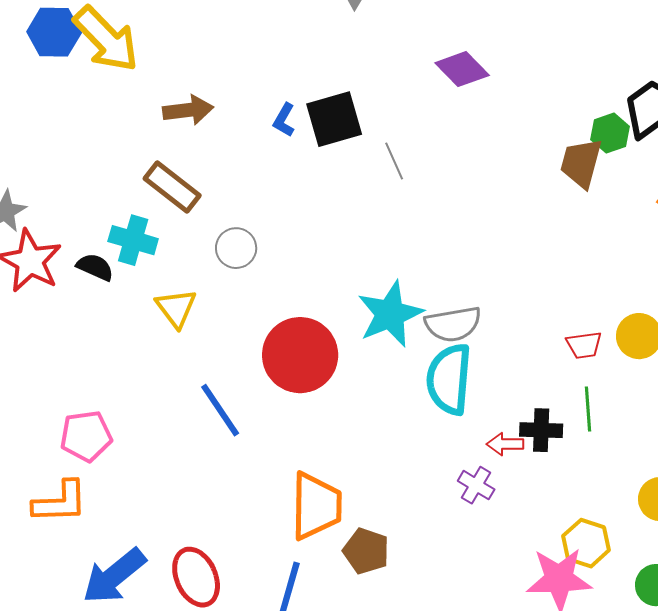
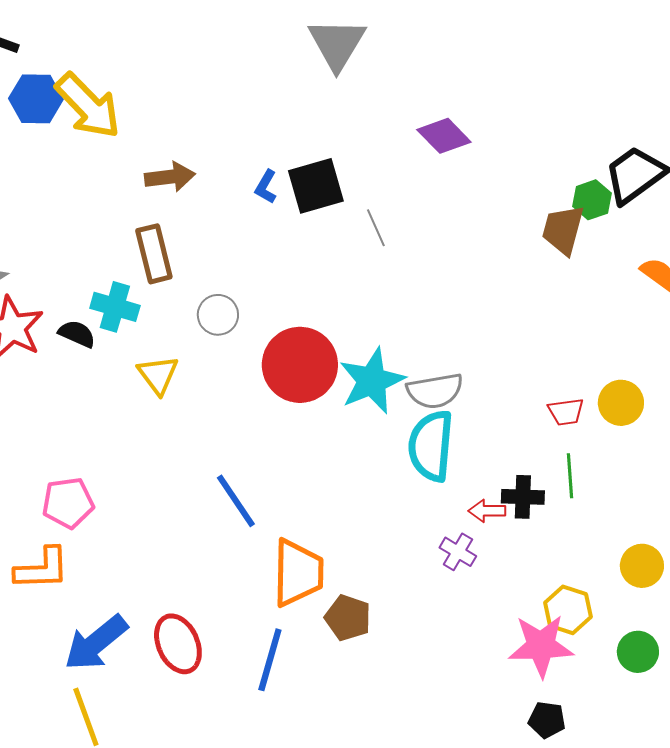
brown rectangle: (172, 187) -> (154, 254), turned 38
red circle: (300, 355) -> (300, 365), moved
blue line: (220, 410) -> (236, 501), moved

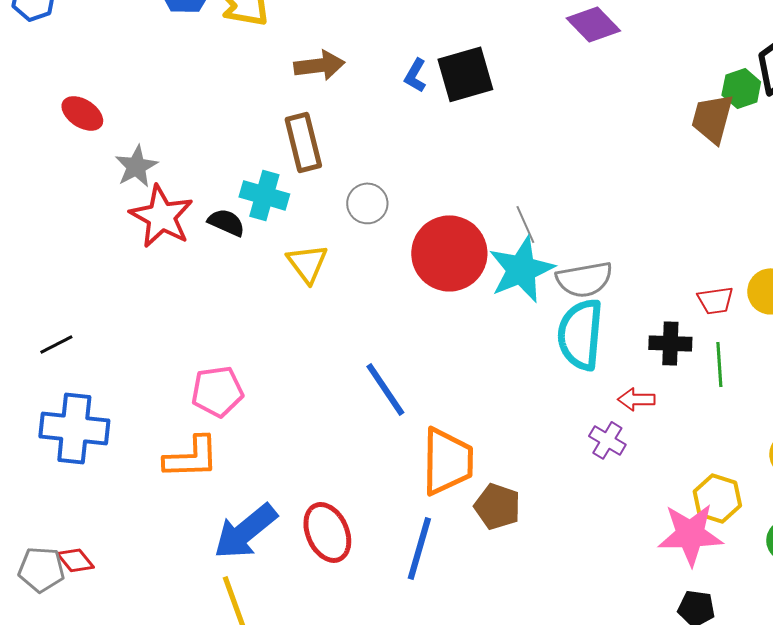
gray line: (376, 228) -> (525, 224), moved
black cross: (523, 497) -> (670, 343), moved

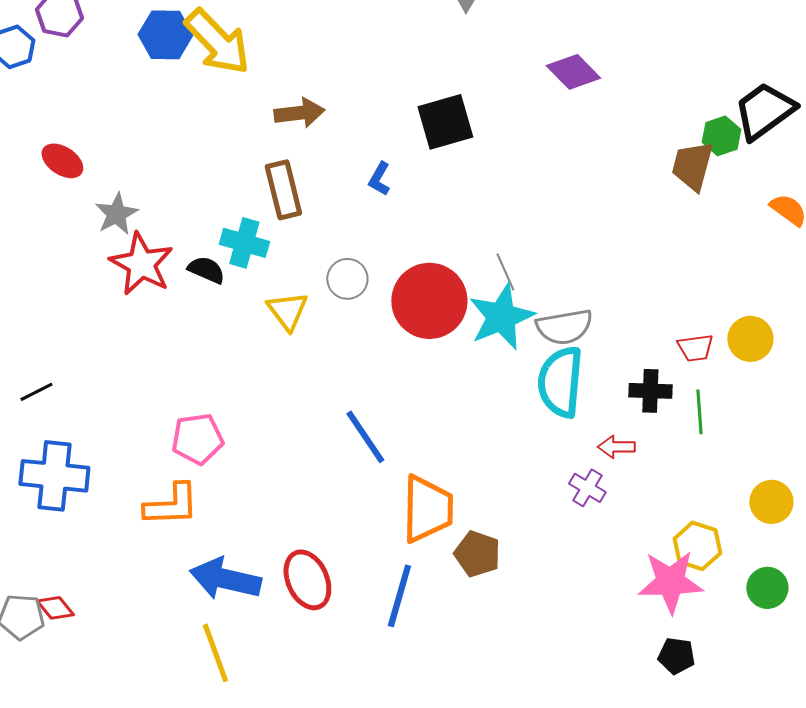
blue L-shape: (415, 75) -> (379, 179), moved
gray circle: (367, 203) -> (347, 279), moved
blue arrow: (245, 531) -> (225, 579), turned 52

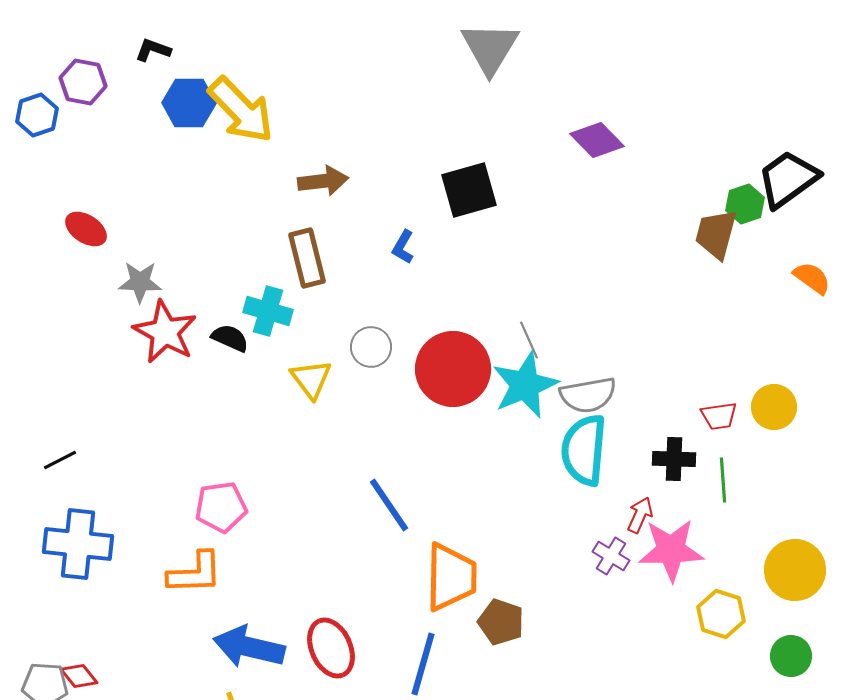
gray star: (116, 214) -> (140, 282), turned 30
red arrow: (616, 447) -> (640, 515), turned 114
yellow circle: (771, 502) -> (795, 570), size x1.4
pink star: (670, 582) -> (671, 550), moved

